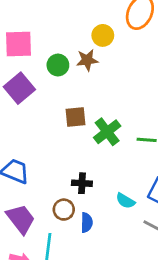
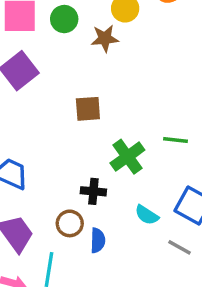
green circle: (58, 65) -> (64, 19), moved
green cross: (107, 132) -> (127, 157), moved

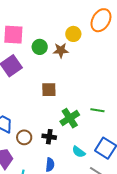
green circle: (64, 19) -> (40, 47), moved
brown circle: (70, 223) -> (24, 137), moved

